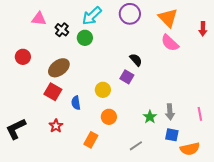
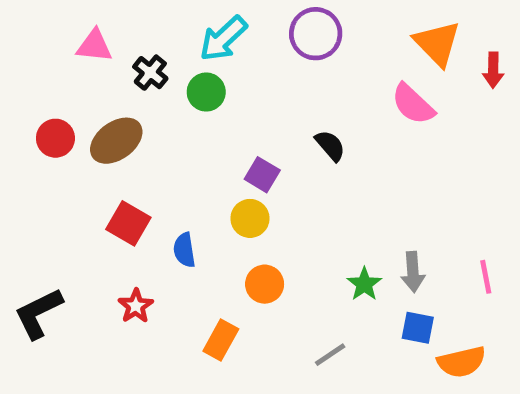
orange triangle: (168, 18) -> (437, 43), moved
brown ellipse: (59, 68) -> (116, 141), moved
purple square: (127, 77) -> (262, 175), moved

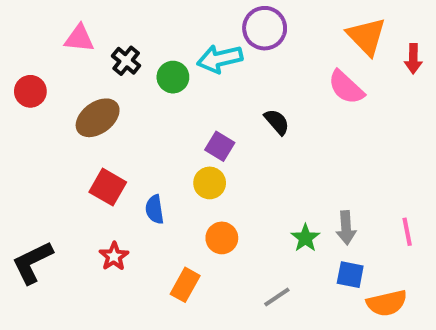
cyan arrow: (223, 39) -> (220, 59), moved, turned 30
red circle: (55, 138) -> (30, 91), moved

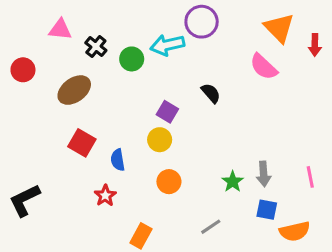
red star: (114, 256) -> (105, 196), moved
orange rectangle: (185, 285) -> (141, 236), moved

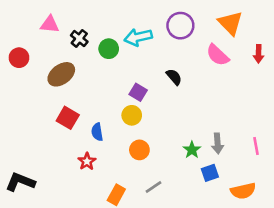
purple circle: (202, 22) -> (180, 26), moved
red arrow: (315, 45) -> (259, 54), moved
black L-shape: (25, 200) -> (20, 182), moved, turned 48
blue square: (267, 210) -> (210, 173), moved, turned -30
gray line: (211, 227) -> (154, 187), moved

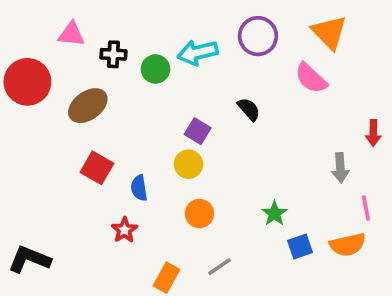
black cross: (79, 38) -> (113, 54), turned -36
red arrow: (259, 54) -> (373, 133), moved
red circle: (19, 58) -> (27, 82), size x1.6
gray arrow: (218, 143) -> (340, 168), moved
orange semicircle: (243, 191) -> (348, 245), moved

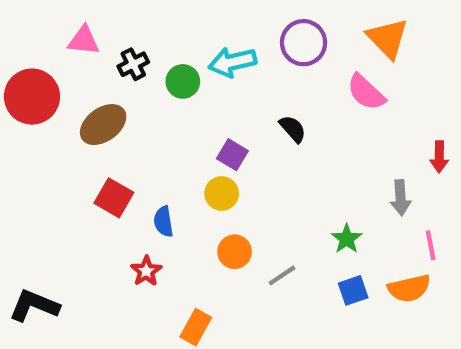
black cross: (113, 54) -> (133, 64), turned -30
green star: (274, 214) -> (347, 239), moved
gray line: (220, 267) -> (282, 275), moved

